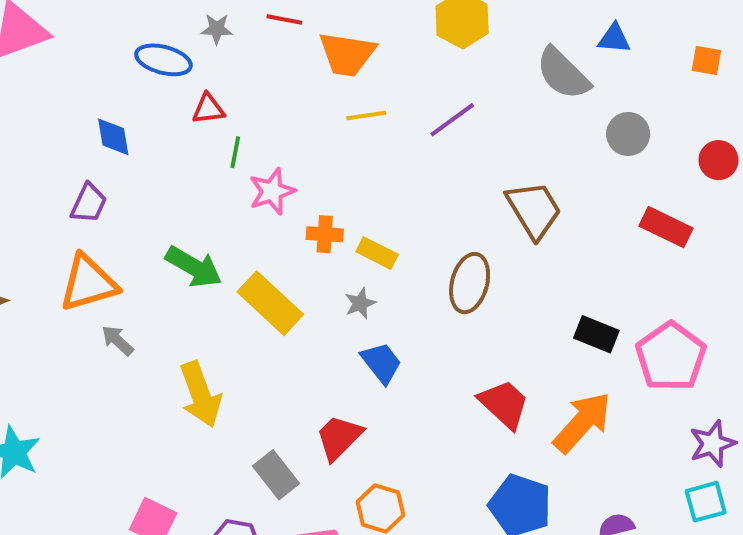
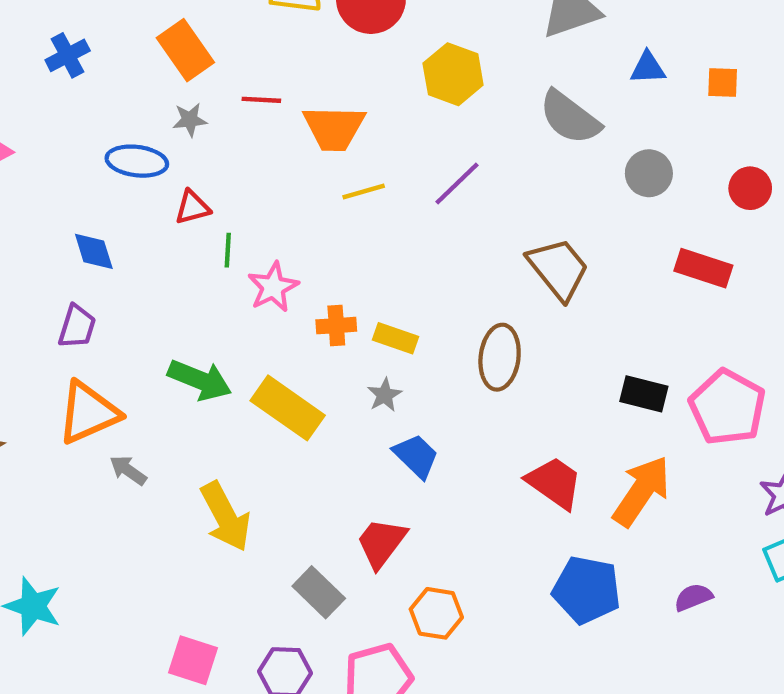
blue triangle: (614, 39) -> (648, 68), moved

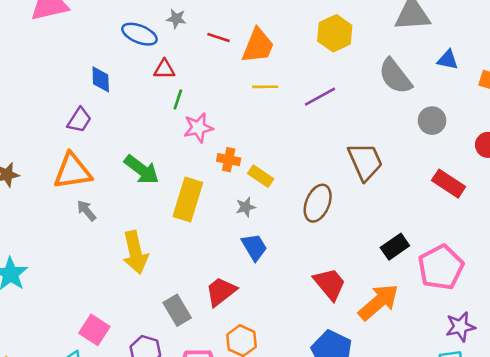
red line: (261, 100) -> (218, 38), moved
orange trapezoid: (334, 128) -> (258, 46), turned -84
black rectangle: (644, 394) -> (395, 247), turned -64
yellow rectangle: (288, 408) -> (188, 199), turned 57

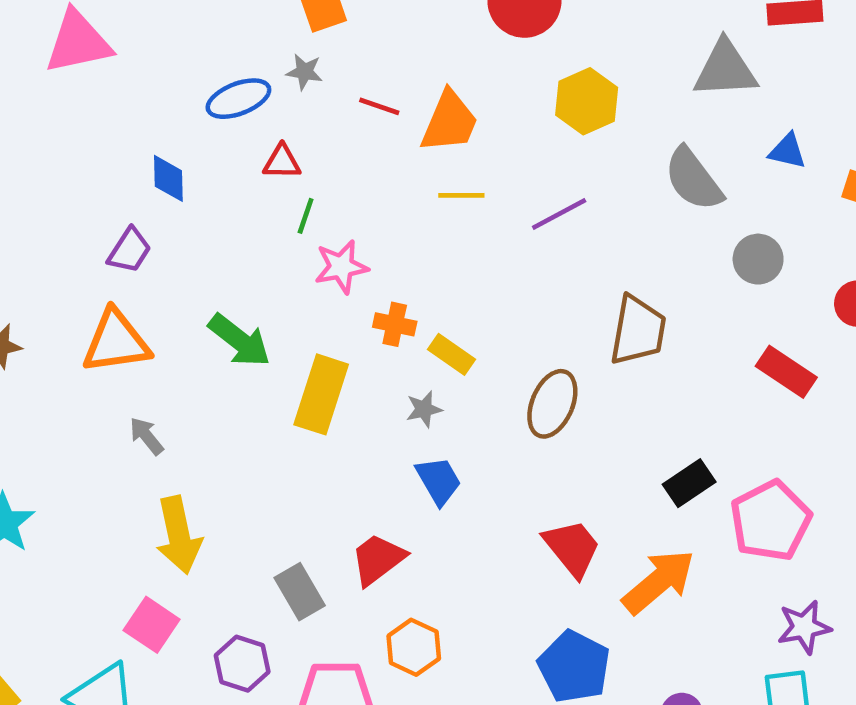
blue ellipse: (139, 34) -> (238, 99), turned -44
brown trapezoid: (365, 161) -> (638, 331), turned 33
gray arrow: (86, 211) -> (147, 436), moved
yellow arrow: (135, 252) -> (179, 535), moved

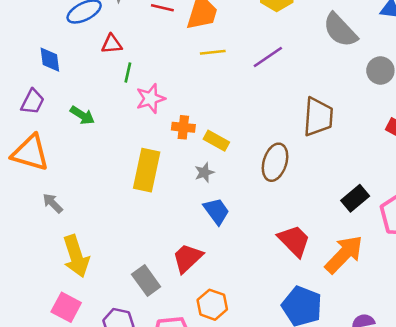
green arrow: (239, 340) -> (82, 115), moved, size x0.7
orange triangle: (116, 342) -> (30, 153), turned 30

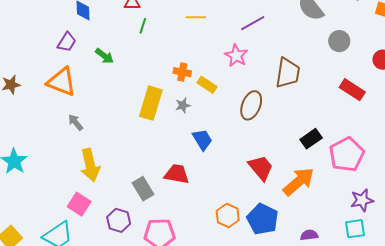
yellow line: (213, 52) -> (196, 17), moved
pink star: (151, 99) -> (236, 56), moved, turned -30
gray star: (204, 173) -> (183, 105), moved
red trapezoid: (187, 258) -> (177, 174), turned 48
orange hexagon: (212, 305) -> (228, 216), moved

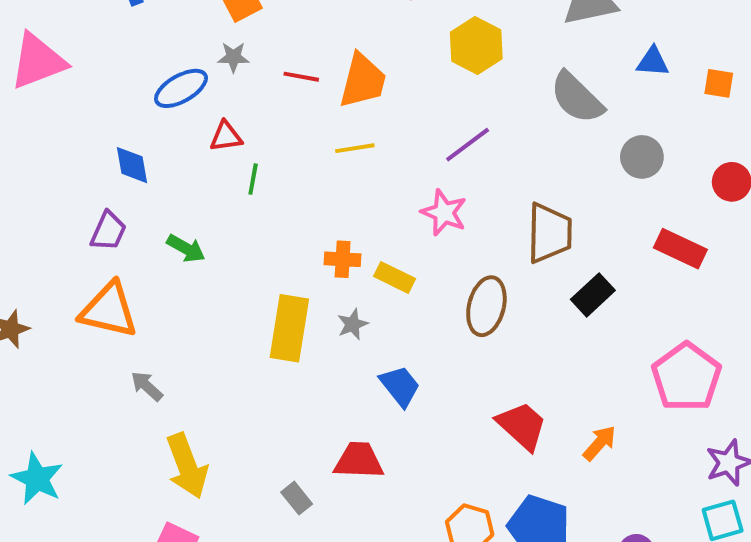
black rectangle: (311, 139) -> (593, 295), moved
orange arrow: (299, 182) -> (600, 443), size x0.6
gray rectangle: (143, 189) -> (297, 498), size x0.7

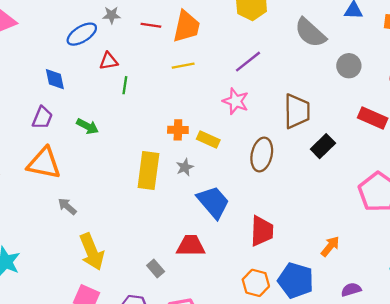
blue trapezoid: (400, 386) -> (213, 202), size x1.4
red trapezoid: (522, 426) -> (262, 231), moved, turned 52
orange arrow: (600, 443) -> (330, 246), moved

